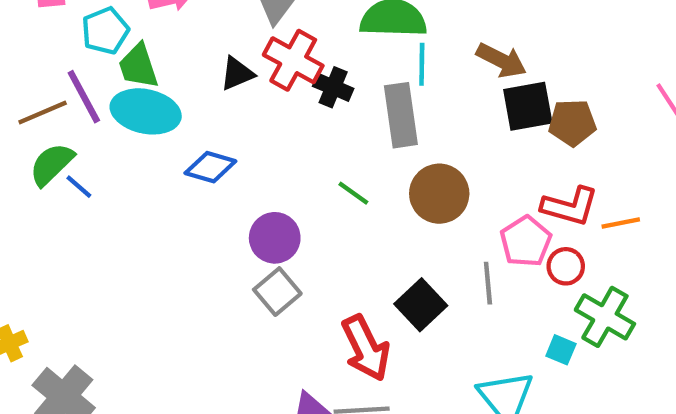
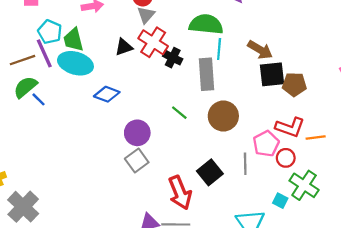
cyan pentagon: (105, 31) -> (50, 32), moved, turned -30

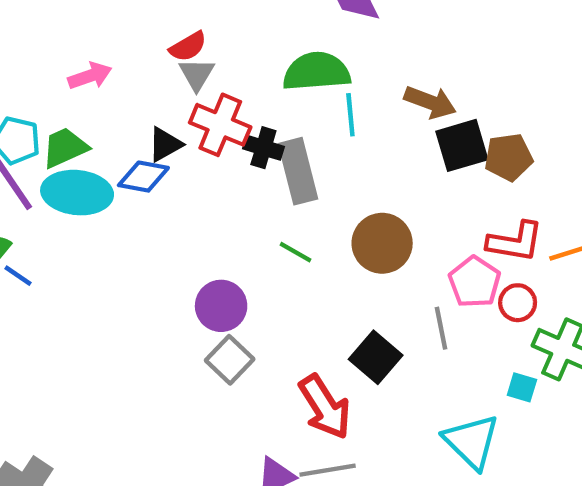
green trapezoid: (73, 40) -> (65, 148), turned 90
gray rectangle: (206, 74) -> (298, 171), moved
blue diamond: (107, 94) -> (143, 177), moved

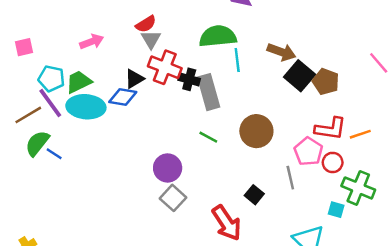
black square: (462, 145) -> (300, 76), turned -32
brown pentagon: (509, 157) -> (326, 82), turned 30
black square: (376, 357) -> (254, 195), size x0.7

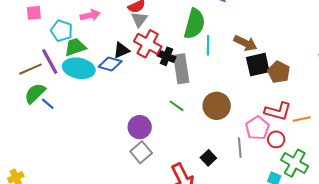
green semicircle: (218, 36) -> (194, 24), turned 104
black square: (300, 76) -> (258, 65), turned 30
cyan pentagon: (51, 79) -> (62, 31), moved

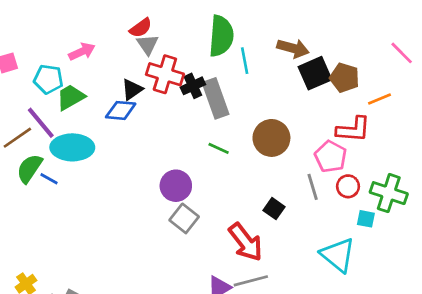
black cross: (167, 56) -> (193, 86), turned -36
cyan ellipse: (79, 68) -> (72, 147), moved
orange line: (302, 119) -> (380, 99), moved
red circle: (276, 139) -> (348, 186), moved

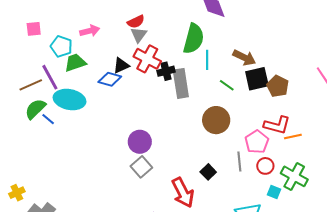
orange line: (380, 99) -> (293, 136), moved
green line: (219, 148) -> (227, 85), moved

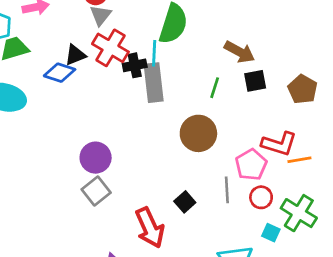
cyan line: (207, 60) -> (154, 53), moved
black square: (257, 79) -> (255, 81), size x0.7
green line: (227, 85) -> (215, 88), turned 70
brown pentagon: (278, 86) -> (303, 89), moved

